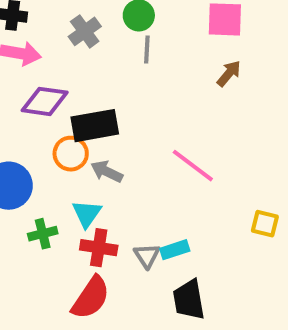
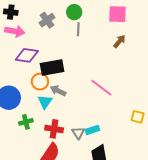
cyan triangle: (87, 214) -> (45, 102), moved

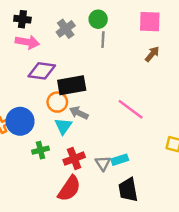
red cross: (54, 129) -> (74, 159), turned -30

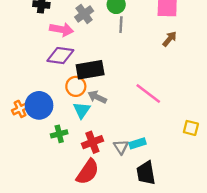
pink arrow: (27, 42) -> (62, 29), moved

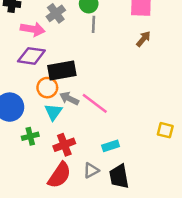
pink line: (148, 94) -> (95, 103), moved
gray triangle: (121, 147) -> (91, 170), moved, turned 35

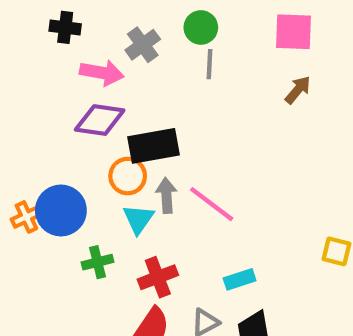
gray arrow: (69, 99) -> (166, 195), turned 60

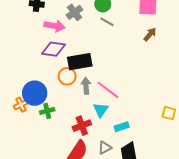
gray line: (209, 64) -> (107, 22), turned -64
orange cross: (26, 217) -> (21, 105), moved
cyan triangle: (138, 219) -> (101, 110), moved
green cross: (98, 262) -> (47, 111), moved

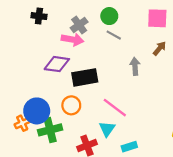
pink arrow: (55, 26) -> (72, 39), moved
orange circle: (67, 76) -> (71, 105), moved
gray arrow: (86, 86) -> (135, 66), moved
green cross: (47, 111) -> (50, 130), size x1.5

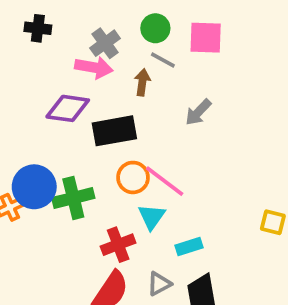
pink square: (157, 18) -> (206, 38), moved
brown arrow: (160, 48) -> (142, 82), moved, turned -32
gray arrow: (135, 66) -> (198, 112), turned -132
orange circle: (71, 105) -> (133, 177), moved
green cross: (50, 130) -> (73, 198), moved

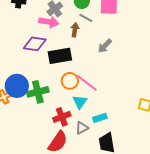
gray triangle: (159, 284) -> (82, 128), moved

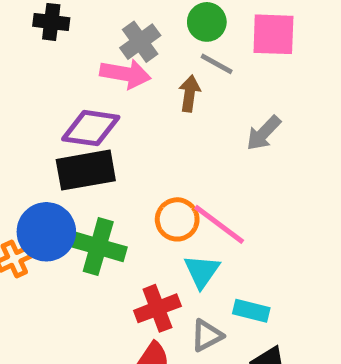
black rectangle: (60, 56) -> (86, 170), moved
green cross: (38, 92) -> (98, 247), turned 30
cyan rectangle: (100, 118) -> (251, 311), turned 32

